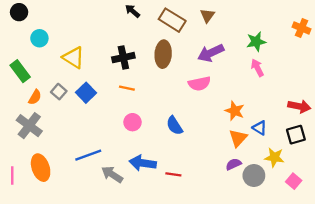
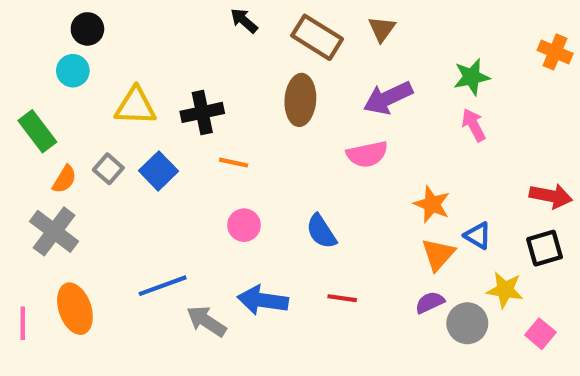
black circle: (19, 12) -> (87, 29), moved
yellow triangle: (73, 58) -> (135, 106), turned -30
black cross: (123, 58) -> (202, 112), moved
red line: (173, 174) -> (342, 298), moved

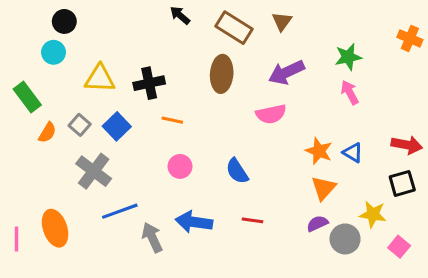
gray cross: (54, 231) -> (94, 171), moved
blue triangle: (478, 236) -> (353, 153), moved
gray arrow: (206, 321) -> (152, 237), turned 32

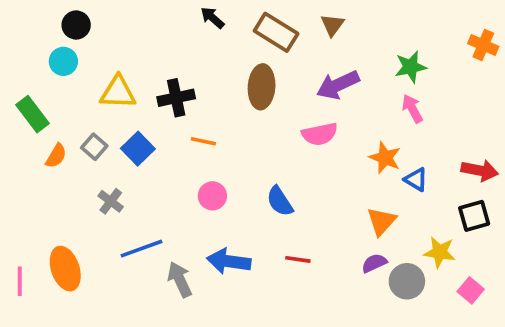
orange star: (319, 151) -> (385, 158), moved
gray cross: (94, 171) -> (111, 201), size x0.6

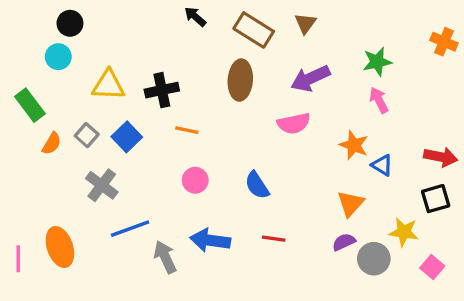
gray cross: (111, 201) -> (102, 185), size x1.4

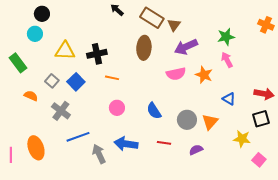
brown triangle: (305, 23) -> (174, 25), moved
orange semicircle: (52, 143) -> (31, 96), moved, turned -96
orange star: (354, 145) -> (204, 75), moved
purple semicircle: (344, 242) -> (196, 150), moved
gray circle: (374, 259) -> (187, 120), moved

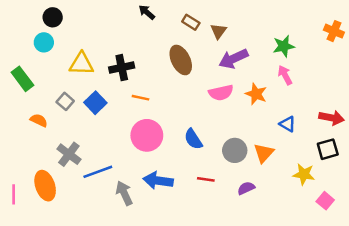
brown rectangle: (152, 18) -> (191, 22), size x0.6
brown ellipse: (144, 48) -> (181, 60), turned -30
pink circle: (117, 108) -> (147, 135), size x1.6
gray cross: (61, 111) -> (69, 154), moved

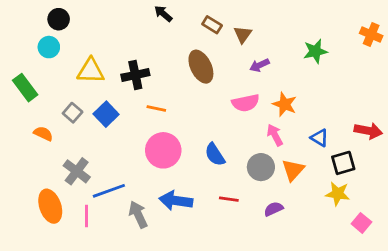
purple arrow: (233, 59) -> (260, 65), size x0.6
pink arrow: (285, 75) -> (275, 135), moved
black square: (328, 149) -> (343, 163), moved
pink line: (14, 194) -> (87, 216), moved

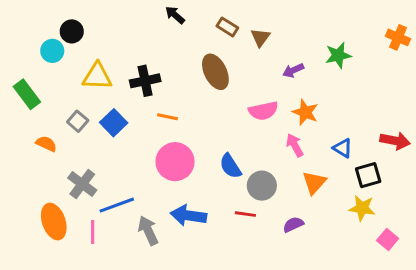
black circle: (59, 19) -> (72, 31), moved
purple arrow: (260, 65) -> (293, 70), moved
gray circle: (261, 167) -> (262, 186), moved

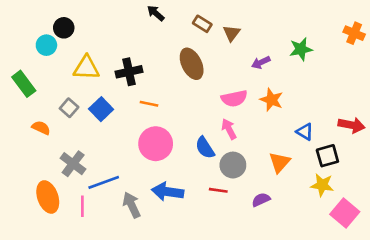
pink arrow: (295, 145) -> (229, 129), moved
pink square: (388, 239) -> (345, 213), size x1.5

